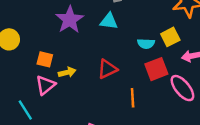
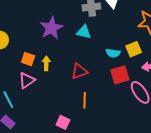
yellow arrow: (67, 72) -> (46, 63), moved, turned -80
orange line: (133, 98) -> (85, 100), moved

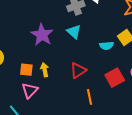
cyan triangle: (84, 32) -> (74, 32), turned 42
red square: (120, 75) -> (115, 78), moved

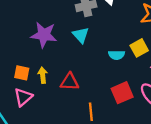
purple star: (42, 35) -> (44, 35), turned -30
red triangle: (78, 70) -> (70, 82), moved, turned 30

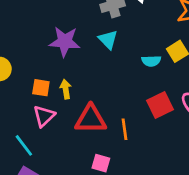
red triangle: (70, 82) -> (91, 119), moved, size x1.4

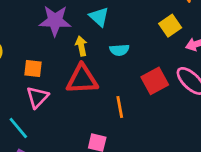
cyan semicircle: (151, 61) -> (119, 50), moved
yellow arrow: (66, 89) -> (81, 46), moved
red triangle: (91, 119) -> (82, 79), moved

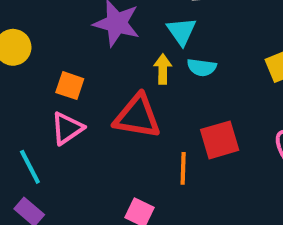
yellow arrow: (81, 46) -> (163, 69), moved
cyan semicircle: (119, 50) -> (202, 67), moved
red square: (155, 81) -> (220, 140), moved

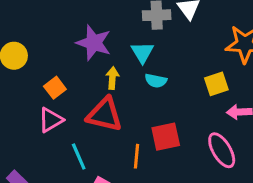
yellow arrow: (163, 69) -> (112, 78), moved
orange square: (70, 86) -> (55, 88), turned 30
cyan line: (30, 167) -> (79, 156), moved

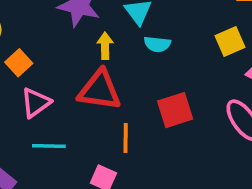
orange square: (55, 88) -> (19, 63), moved
cyan line: (79, 156) -> (49, 146), moved, turned -60
orange line: (137, 156) -> (126, 138), moved

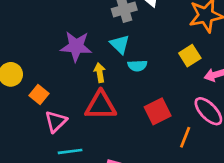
orange line: (126, 138) -> (185, 137), moved, turned 30

